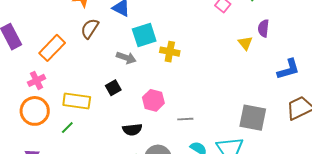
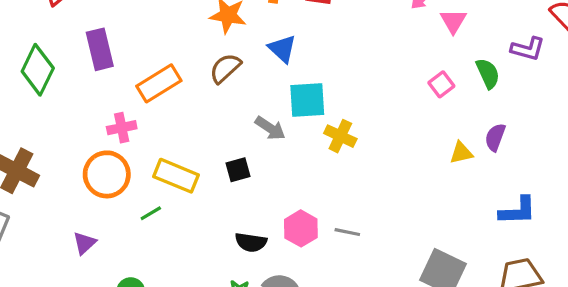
yellow triangle: (245, 43) -> (461, 153), turned 42
pink hexagon: (153, 100) -> (301, 228), moved
gray line: (185, 119) -> (347, 232), moved

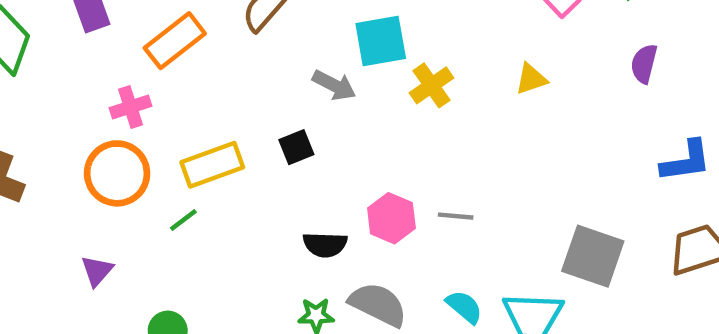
yellow cross: (340, 136) -> (432, 85), turned 36
yellow triangle: (461, 153) -> (531, 79), moved
yellow rectangle: (176, 176) -> (212, 165), turned -36

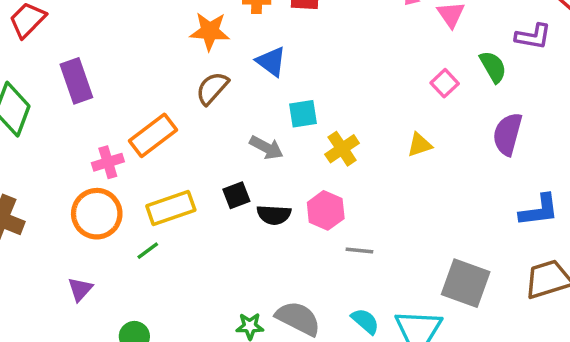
orange rectangle: (175, 41) -> (153, 135), moved
cyan square: (381, 41) -> (303, 114), size x0.7
purple semicircle: (644, 64) -> (508, 134), size x1.4
pink hexagon: (391, 218) -> (326, 210), moved
black semicircle: (325, 245) -> (274, 215), moved

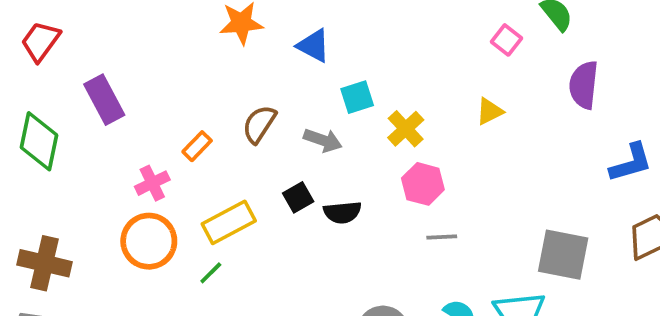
brown semicircle: (212, 88) -> (259, 124), moved
orange rectangle: (153, 135) -> (197, 146), size x0.6
pink hexagon: (326, 210) -> (423, 184), moved

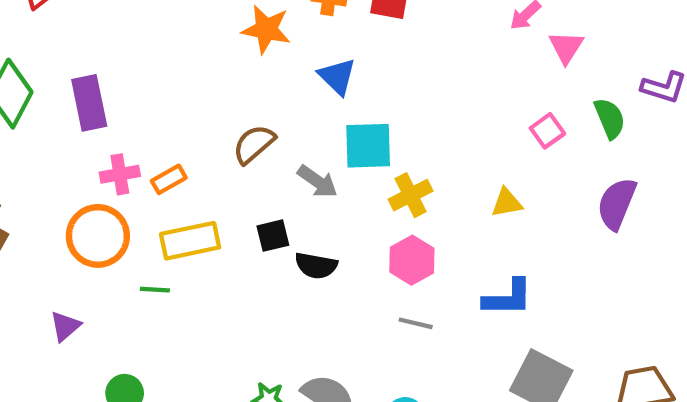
cyan square: (357, 97) -> (368, 146), size x1.4
purple rectangle: (104, 100) -> (89, 103), moved
orange rectangle: (197, 146) -> (169, 179), moved
blue L-shape: (631, 163) -> (508, 298), moved
green line: (211, 273) -> (155, 290), turned 32

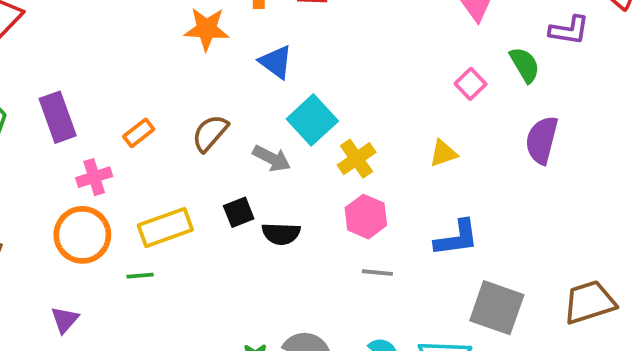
cyan square: (368, 146) -> (312, 120), turned -33
orange rectangle: (169, 179) -> (139, 133), moved

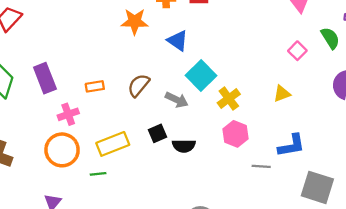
orange rectangle: (139, 133) -> (95, 86), turned 30
gray line: (377, 273) -> (261, 166), moved

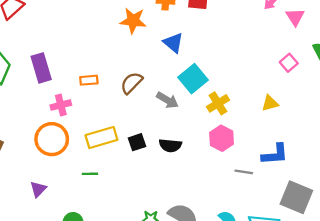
black square: (157, 133) -> (137, 142), moved
green line: (98, 174) -> (90, 174), moved

